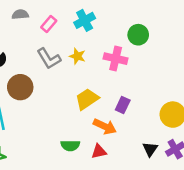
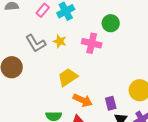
pink rectangle: (49, 24) -> (43, 10), moved
purple rectangle: (123, 105) -> (111, 103), moved, turned -40

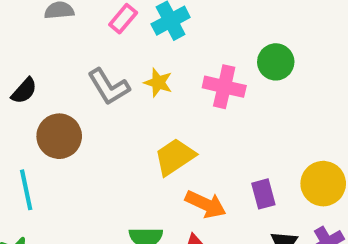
green circle: (111, 23) -> (276, 62), moved
purple rectangle: (111, 103) -> (263, 194), moved

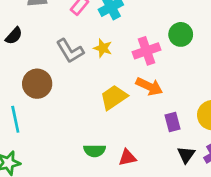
pink cross: (224, 87) -> (147, 51), turned -32
black semicircle: (24, 91) -> (14, 36), moved
orange arrow: (206, 204) -> (149, 86), moved

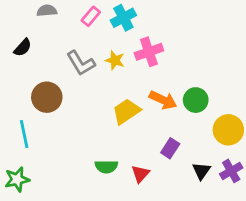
green circle: (181, 34) -> (196, 100), moved
pink cross: (147, 51) -> (149, 52), moved
purple rectangle: (172, 122) -> (170, 148), moved, turned 48
red triangle: (127, 157) -> (140, 174), turned -36

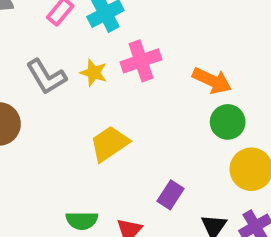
orange arrow: (163, 100) -> (212, 81), moved
green circle: (196, 100) -> (228, 122), moved

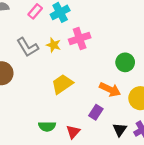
orange arrow: (212, 81) -> (110, 89), moved
green circle: (228, 122) -> (125, 62), moved

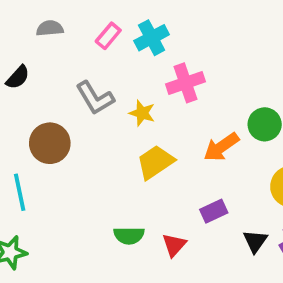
yellow star: (54, 45) -> (142, 113), moved
orange arrow: (110, 89) -> (221, 147), moved, turned 120
purple rectangle: (96, 112) -> (214, 211), turned 32

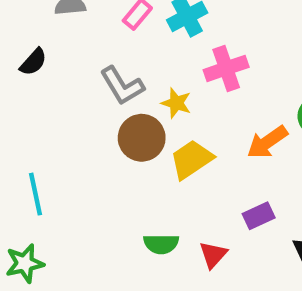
brown circle: (50, 143) -> (142, 138), moved

